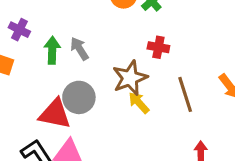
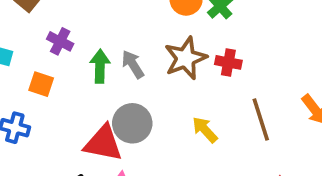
brown star: (130, 78) -> (186, 58), moved

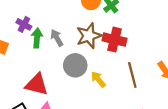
purple cross: (60, 41) -> (24, 24), moved
red cross: (228, 62) -> (115, 40), size x1.5
gray circle: (132, 123) -> (75, 65), moved

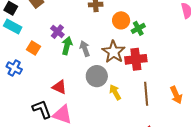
brown star: (89, 36) -> (114, 52), turned -30
red cross: (115, 40) -> (136, 59), turned -30
red triangle: (37, 84) -> (59, 87), size x0.7

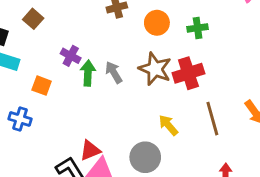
green cross: (138, 28) -> (198, 28), moved, turned 32
gray circle: (97, 76) -> (145, 157), moved
red triangle: (59, 87) -> (90, 150), moved, turned -35

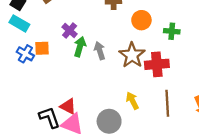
orange square: (42, 86) -> (42, 48), turned -35
blue cross: (20, 119) -> (25, 54), moved
red triangle: (90, 150) -> (68, 106), turned 36

